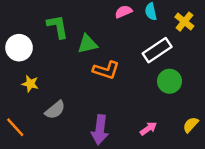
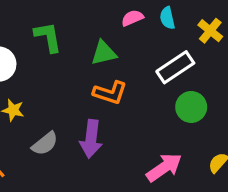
green triangle: (87, 44) -> (104, 53), moved
pink arrow: (148, 128) -> (164, 167), size x1.6
purple arrow: (100, 130) -> (91, 139), moved

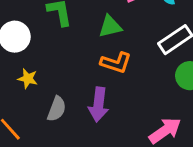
gray semicircle: (45, 144) -> (57, 109), turned -30

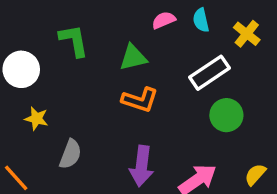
purple arrow: (99, 105) -> (142, 166), moved

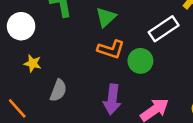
green triangle: (133, 57) -> (106, 17), turned -30
green circle: (226, 115) -> (140, 61), moved

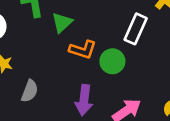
green triangle: (106, 17) -> (62, 23), moved
white rectangle: (164, 29) -> (136, 29), turned -32

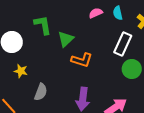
green circle: (112, 61) -> (132, 69), moved

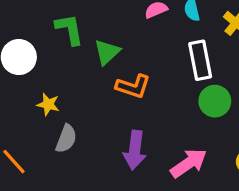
white rectangle: (123, 44) -> (200, 60), turned -35
yellow star: (21, 71) -> (48, 104), moved

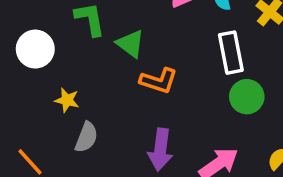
green triangle: (107, 52) -> (130, 44), turned -40

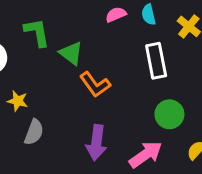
orange L-shape: (159, 81) -> (95, 85), turned 36
green circle: (247, 97) -> (169, 114), moved

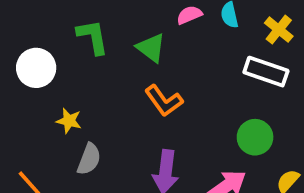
green triangle: (71, 53) -> (151, 48), moved
white rectangle: (156, 61) -> (266, 72), moved, turned -60

